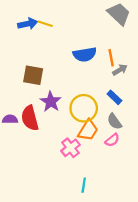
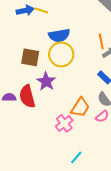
blue semicircle: (85, 54) -> (59, 35), moved
yellow circle: (84, 108) -> (61, 54), moved
cyan line: (84, 185) -> (76, 157), turned 32

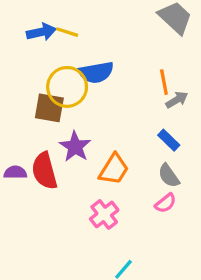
yellow circle: (61, 54) -> (67, 87), moved
orange trapezoid: (80, 107) -> (114, 169), moved

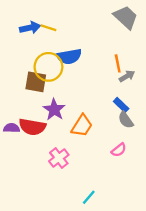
red semicircle: (44, 171) -> (32, 127), turned -65
gray semicircle: (169, 176) -> (126, 120), moved
pink cross: (104, 214) -> (59, 158), moved

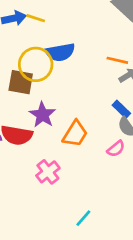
orange line: (118, 63) -> (117, 60), turned -66
pink semicircle: (119, 150) -> (116, 149), moved

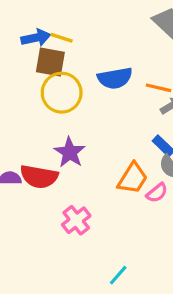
blue semicircle: (60, 52) -> (115, 78), moved
brown square: (21, 82) -> (50, 62), moved
orange trapezoid: (75, 134) -> (133, 178), moved

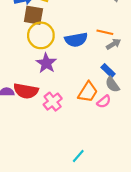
blue semicircle: (115, 78) -> (76, 40), moved
purple star: (70, 152) -> (46, 63), moved
pink cross: (76, 220) -> (53, 102), moved

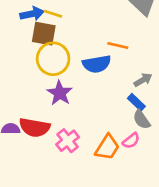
orange line: (105, 32) -> (118, 46), moved
gray arrow: (113, 44) -> (143, 80), moved
orange trapezoid: (88, 92) -> (107, 147), moved

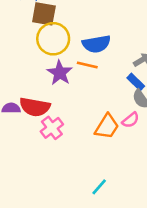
orange line: (118, 46) -> (87, 65), moved
pink cross: (68, 141) -> (52, 128), moved

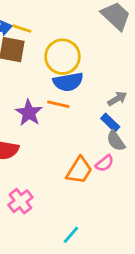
yellow circle: (53, 39) -> (62, 57), moved
pink cross: (52, 128) -> (20, 201), moved

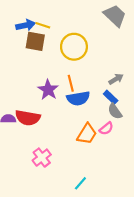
blue semicircle: (68, 82) -> (78, 98), moved
orange line: (58, 104) -> (71, 83), turned 63

